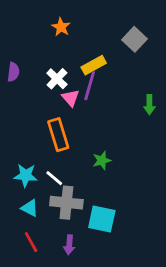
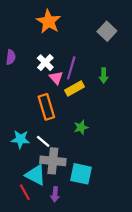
orange star: (61, 27) -> (49, 21), size x1.6
yellow rectangle: (94, 65) -> (74, 88), moved
green arrow: (149, 105) -> (104, 76), moved
cyan triangle: (30, 208) -> (36, 175), moved, size x1.5

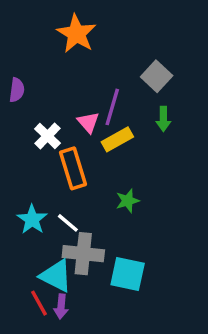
gray square: (107, 31) -> (157, 76), moved
white cross: (45, 63) -> (47, 136), moved
cyan star: (20, 139) -> (32, 220), turned 30
purple arrow: (55, 194) -> (61, 306), moved

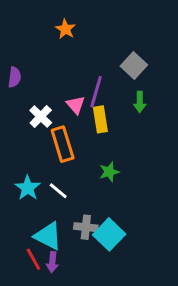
orange star: (76, 34) -> (65, 29), size x0.6
yellow rectangle: (117, 139) -> (100, 119), turned -70
gray cross: (83, 254) -> (86, 227), moved, size x0.7
cyan square: (128, 274) -> (109, 234), turned 32

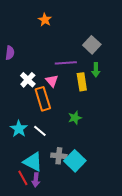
purple line: (96, 92) -> (66, 63), turned 70
pink triangle: (76, 105) -> (52, 81), moved
yellow rectangle: (100, 119) -> (82, 82), moved

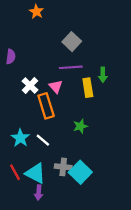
orange star: (45, 20) -> (36, 12), moved
gray square: (92, 45) -> (72, 42), moved
red line: (23, 178) -> (15, 172), moved

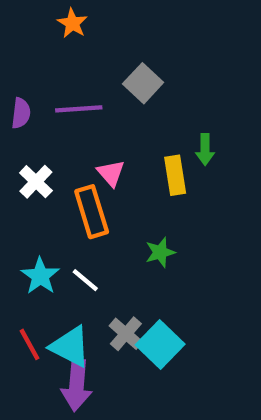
purple line: (71, 67) -> (79, 109), moved
white cross: (30, 85) -> (36, 182), moved
gray cross: (63, 167) -> (126, 334), turned 35
purple arrow: (39, 193) -> (77, 385), size x1.6

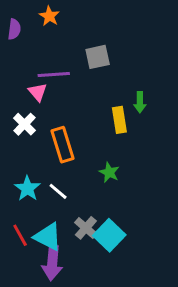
gray square: (143, 83) -> (98, 57), turned 35
purple semicircle: (21, 113) -> (14, 29), moved
pink triangle: (111, 173) -> (38, 92), moved
green star: (160, 252) -> (109, 172), turned -30

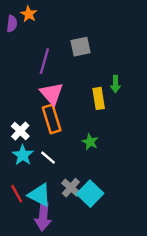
orange star: (49, 16) -> (29, 14), moved
purple line: (54, 75) -> (44, 61), turned -70
pink triangle: (38, 92) -> (52, 94), moved, size x1.5
white cross: (24, 124) -> (20, 131), moved

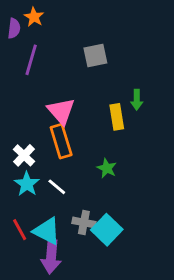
purple line: (44, 61) -> (31, 60), moved
gray cross: (71, 188) -> (84, 222), turned -30

